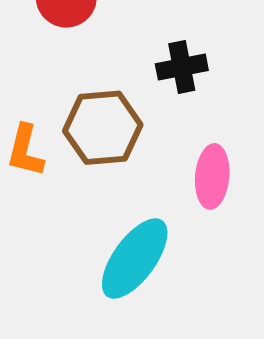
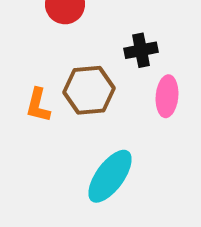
pink ellipse: (212, 176) -> (167, 96), moved

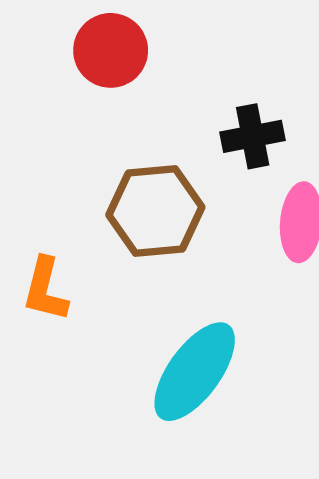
orange L-shape: (38, 105) -> (45, 289), moved

